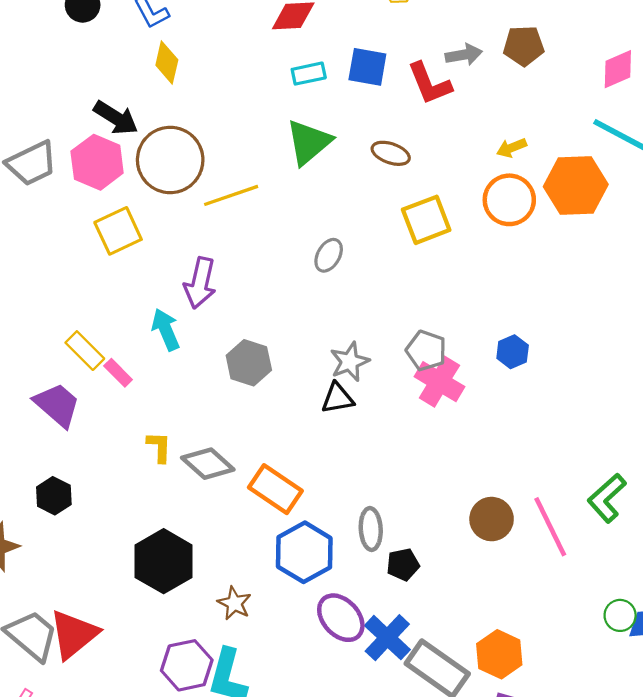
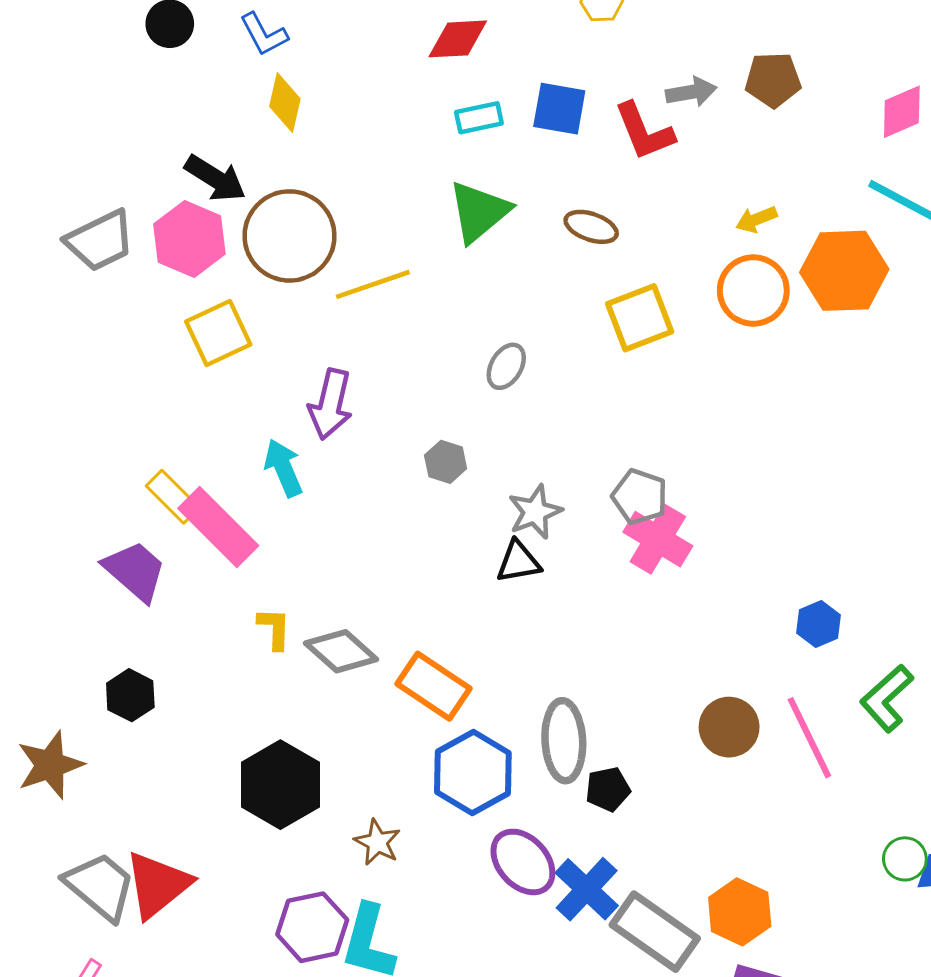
blue hexagon: (513, 352) -> (818, 624), moved
gray hexagon: (249, 363) -> (446, 462), moved, size x0.7
pink rectangle: (118, 373) -> (218, 527), size x2.0
gray ellipse: (371, 529) -> (564, 741), size x1.4

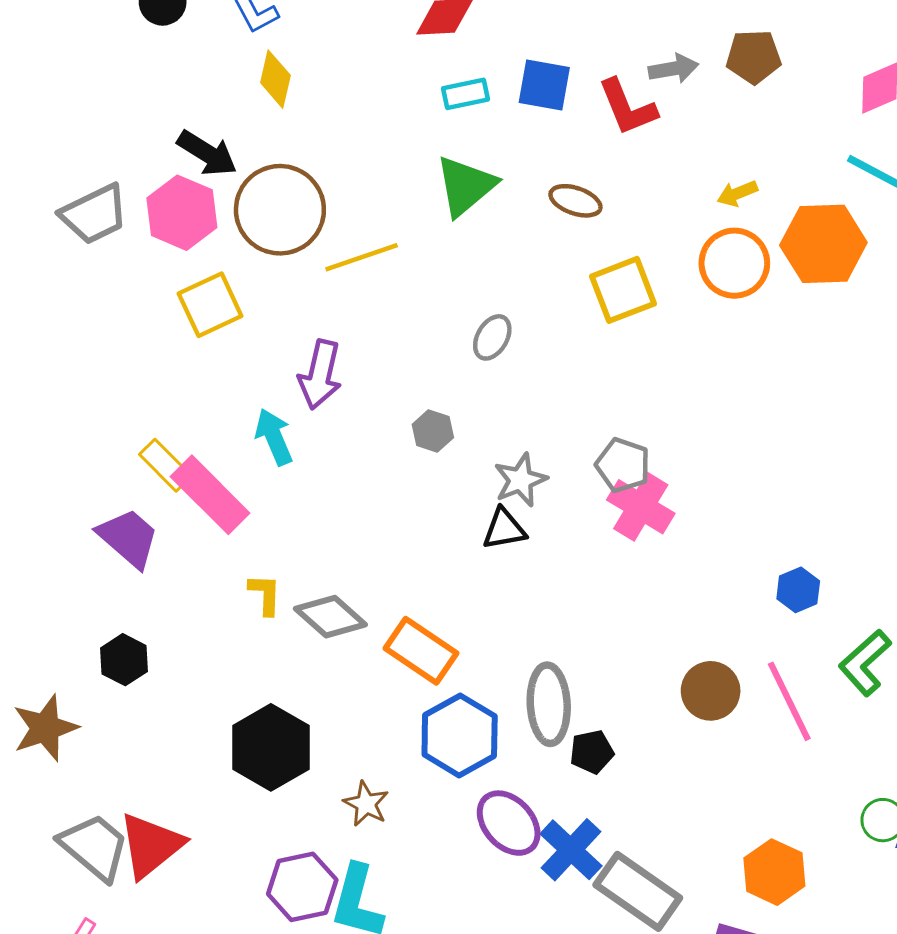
orange hexagon: (740, 912) -> (774, 872), moved

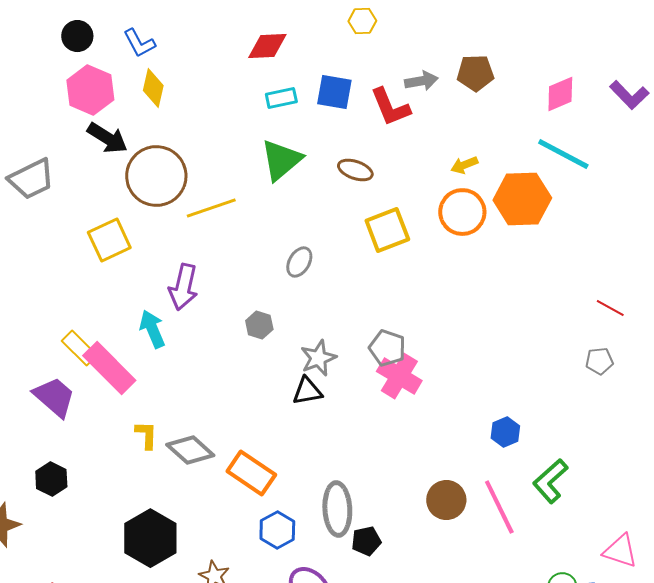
pink hexagon: (182, 213) -> (90, 90), moved
blue hexagon: (460, 735) -> (277, 530), size x0.7

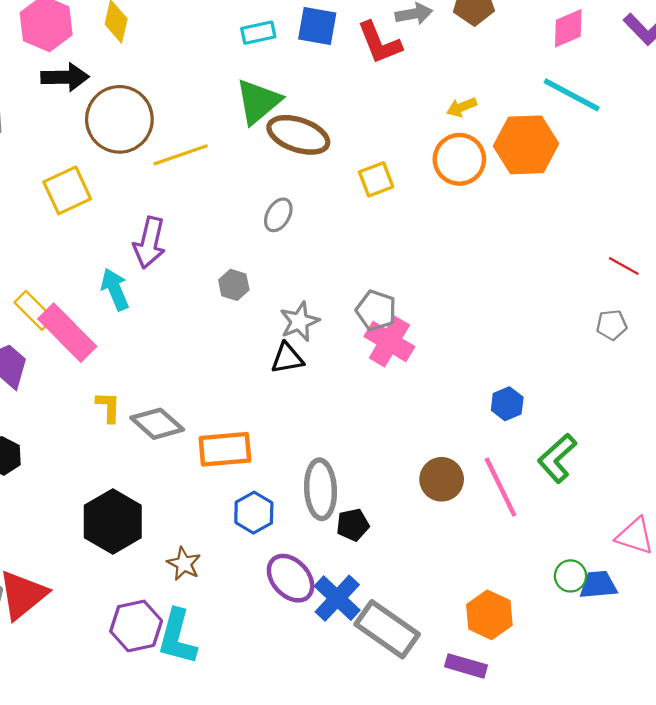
black arrow: (107, 138) -> (65, 77), turned -33
brown ellipse: (355, 170) -> (298, 135), moved, size x1.6
yellow square: (387, 230) -> (376, 179), size x0.7
orange rectangle: (251, 473) -> (225, 449), turned -39

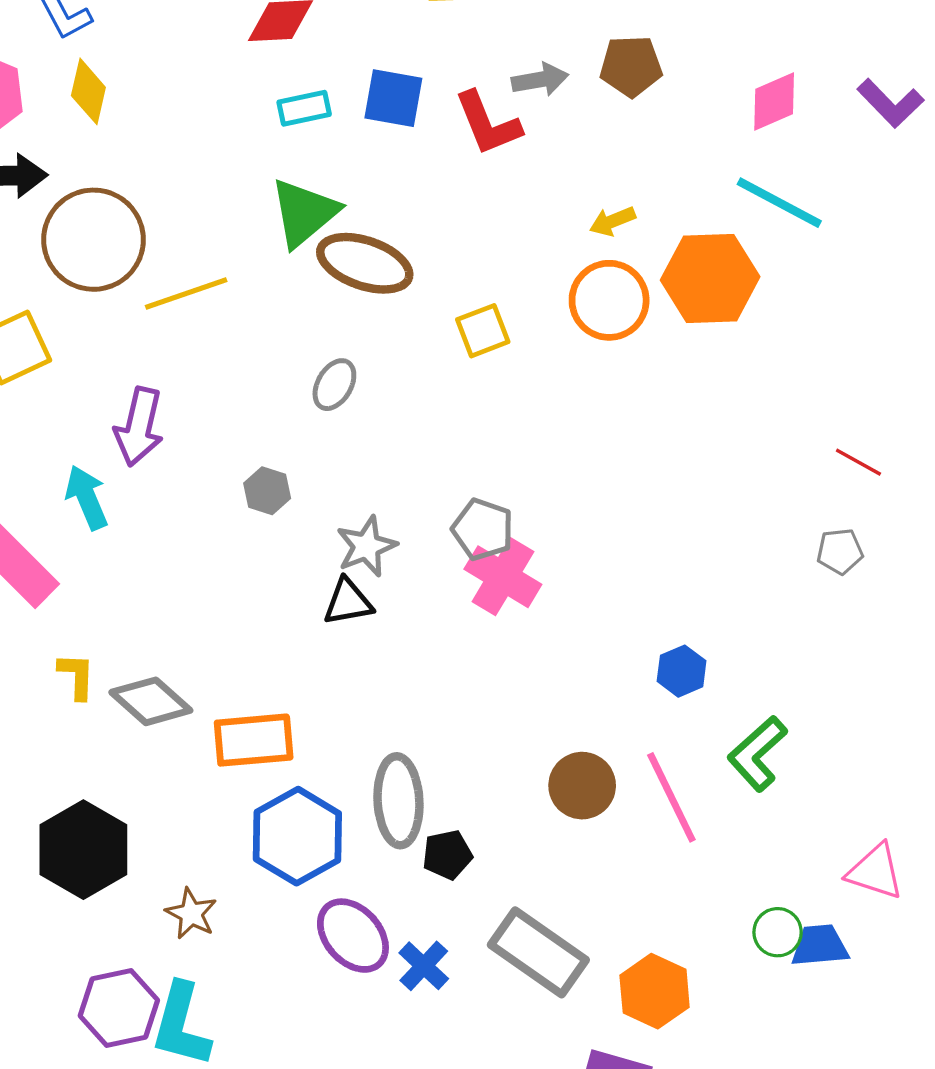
blue hexagon: (254, 513) -> (297, 836), size x1.5
blue cross: (337, 598) -> (424, 966), size x0.7
gray rectangle: (387, 629) -> (538, 952), moved

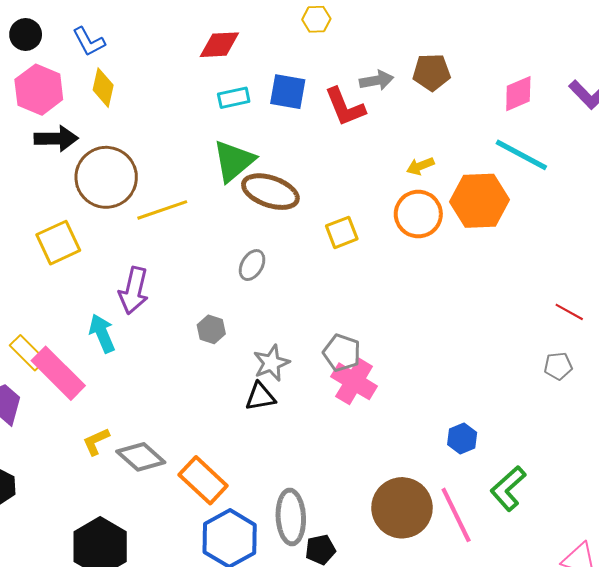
yellow L-shape: (77, 676) -> (96, 442), turned -116
orange rectangle: (254, 740) -> (203, 480), turned 48
brown circle: (582, 786) -> (402, 508), size x1.5

